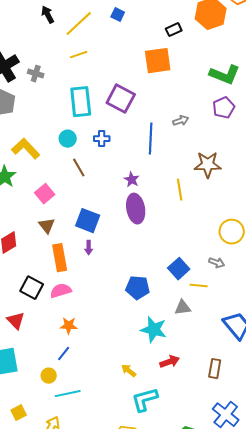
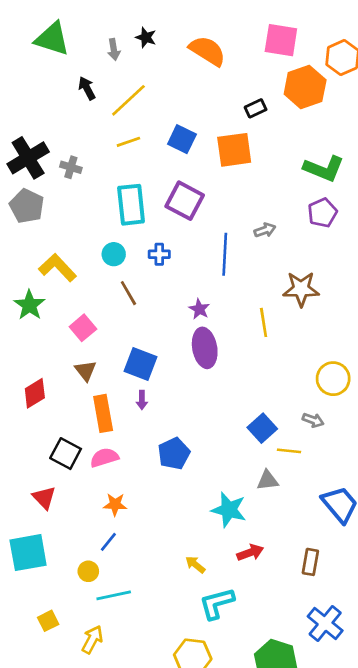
blue square: (118, 15) -> (182, 139), moved, size x1.5
blue pentagon: (138, 288) -> (174, 454), moved, turned -30

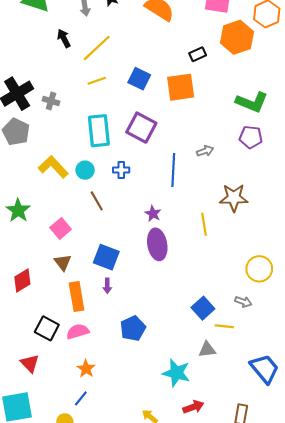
purple pentagon: (322, 213) -> (251, 137), turned 30
yellow L-shape: (58, 268) -> (53, 167), moved
orange star: (115, 504) -> (86, 369), turned 30

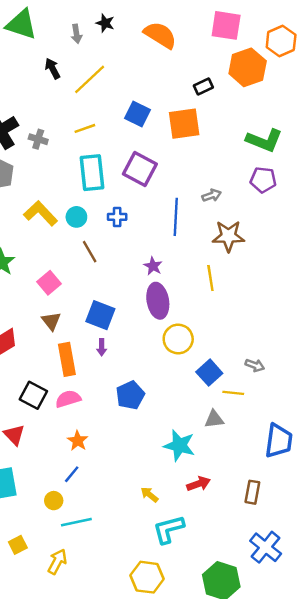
yellow line: (97, 81) -> (85, 128), moved
brown star: (234, 198) -> (228, 236), moved
yellow circle: (259, 269) -> (178, 339), moved
blue trapezoid: (265, 369) -> (279, 441), turned 48

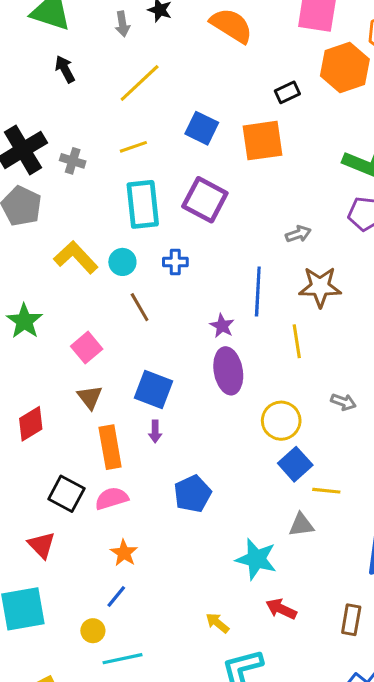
black arrow: (53, 69) -> (65, 69), moved
blue line: (176, 217) -> (258, 292), moved
yellow circle: (178, 339) -> (281, 421), moved
gray arrow: (255, 365) -> (343, 402), moved
red arrow: (199, 484) -> (281, 609), turned -135

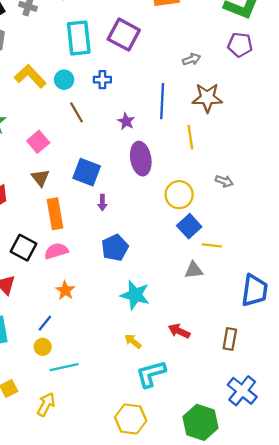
purple star: (222, 326) -> (126, 121), moved
purple arrow: (155, 432) -> (102, 203), moved
cyan star: (256, 559) -> (135, 295), moved
blue line: (116, 596) -> (45, 323), moved

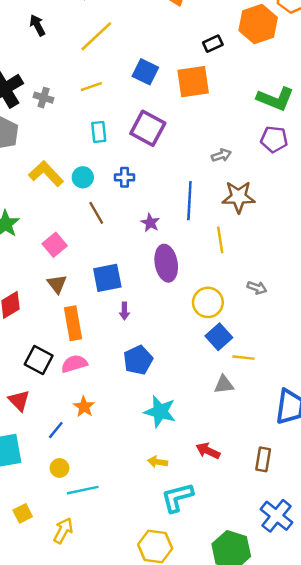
cyan rectangle: (79, 38) -> (99, 132), size x0.6
blue square: (87, 172) -> (107, 278), turned -32
blue line: (45, 323) -> (56, 430), moved
yellow arrow: (133, 341) -> (158, 462), turned -30

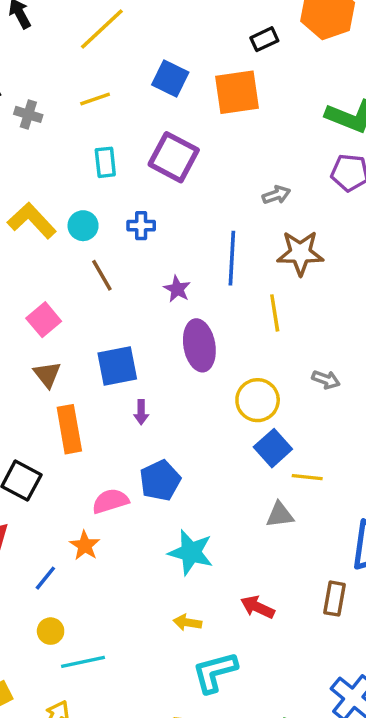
pink semicircle: (74, 364) -> (110, 501), moved
brown rectangle: (263, 459) -> (335, 599), moved

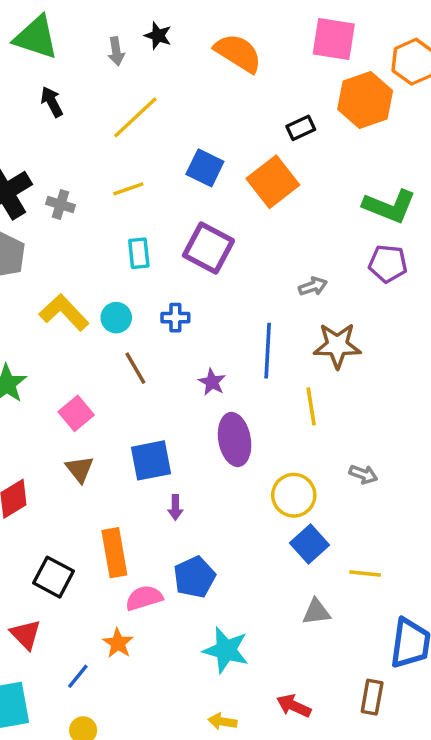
orange square: (237, 92) -> (273, 182), turned -30
orange rectangle: (69, 429) -> (114, 553), moved
yellow line: (307, 477) -> (365, 574), moved

